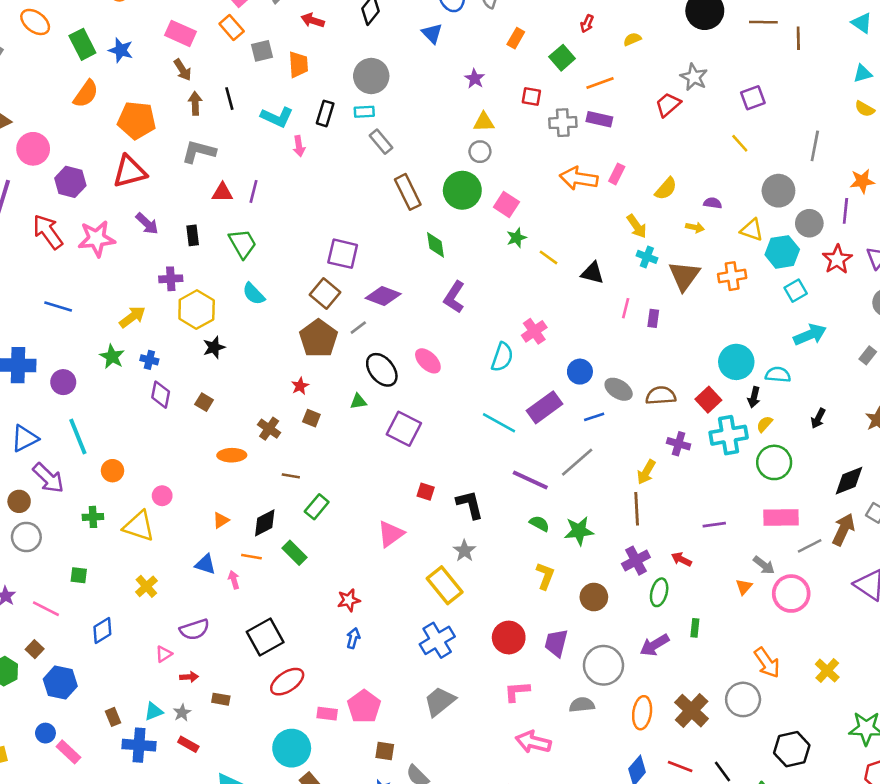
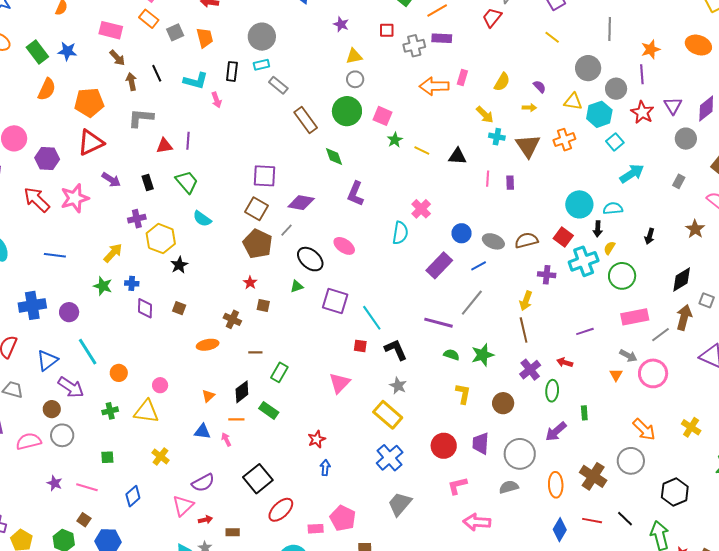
purple semicircle: (713, 203) -> (540, 87), turned 48
cyan line: (499, 423) -> (372, 318), moved, turned 36
pink triangle: (164, 654) -> (183, 506), size x1.6

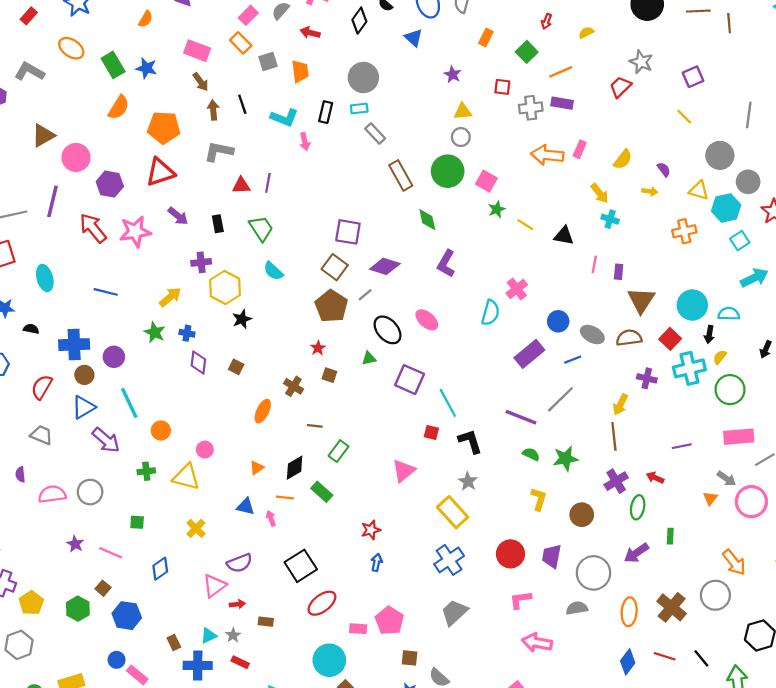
brown triangle: (528, 146) -> (641, 300), moved
orange ellipse: (208, 345) -> (263, 411), turned -60
brown circle: (52, 409) -> (84, 375), moved

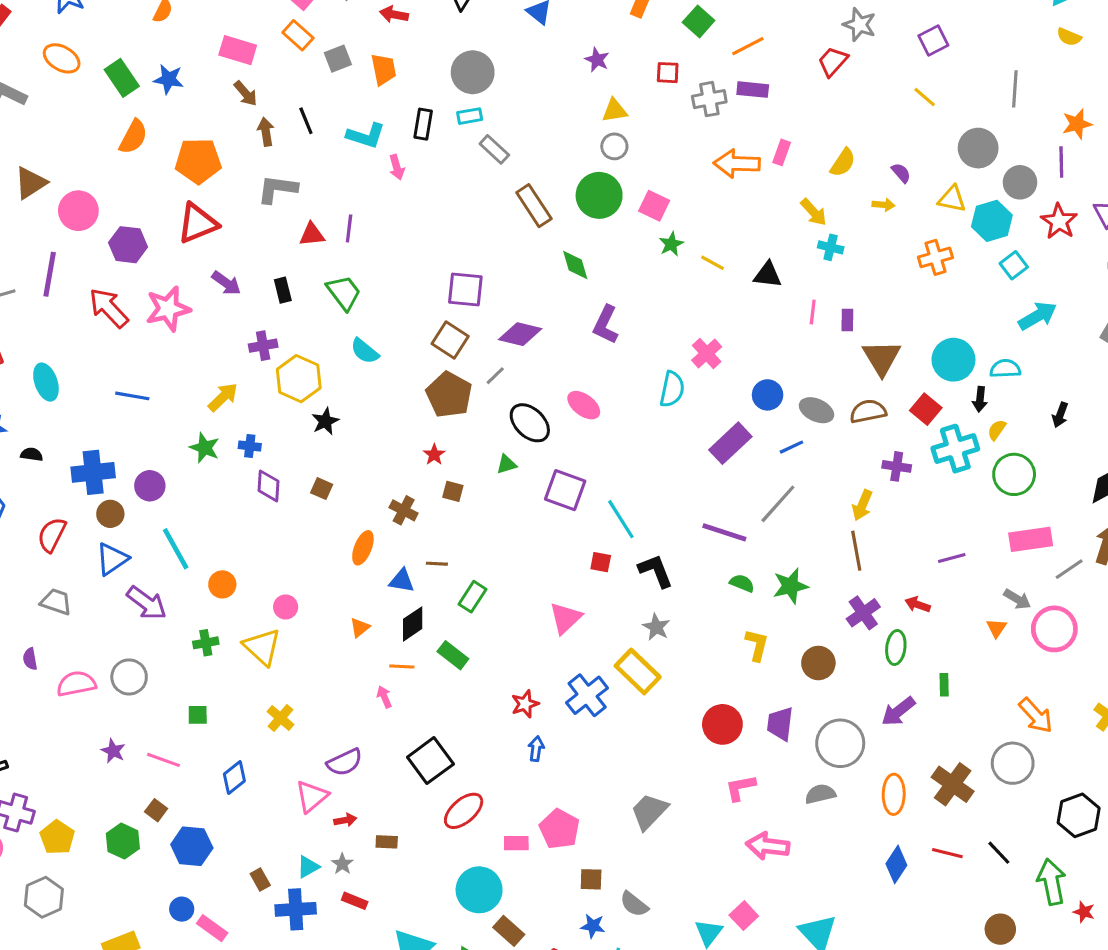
yellow triangle: (186, 477) -> (262, 647), turned 32
blue triangle: (246, 506) -> (402, 581), moved
blue cross: (449, 560) -> (587, 695), moved

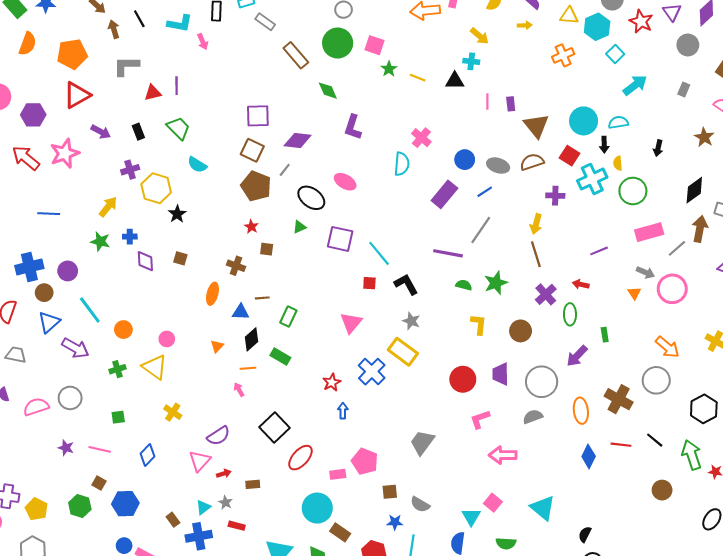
cyan cross: (831, 247) -> (471, 61), moved
yellow semicircle: (997, 430) -> (618, 163), turned -32

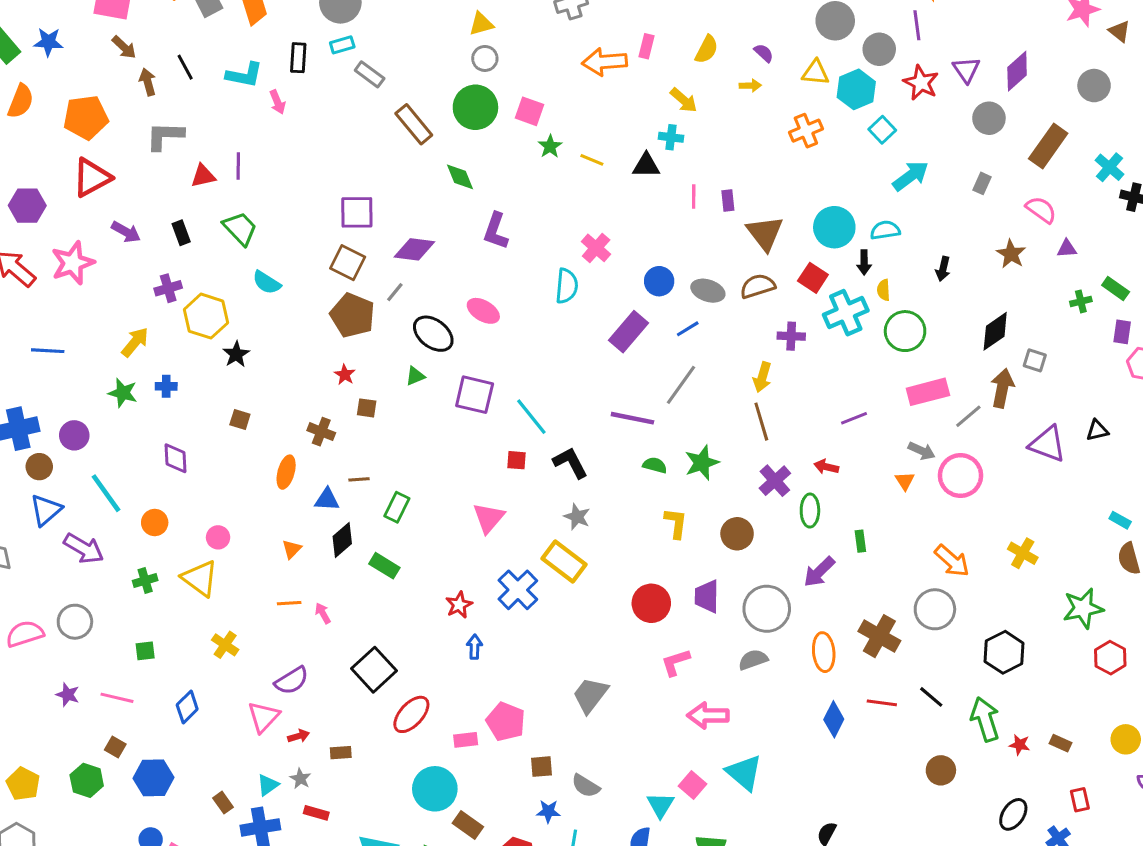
purple diamond: (145, 261) -> (176, 458), moved
orange line: (248, 368) -> (289, 603), moved
cyan triangle: (543, 508) -> (744, 773), moved

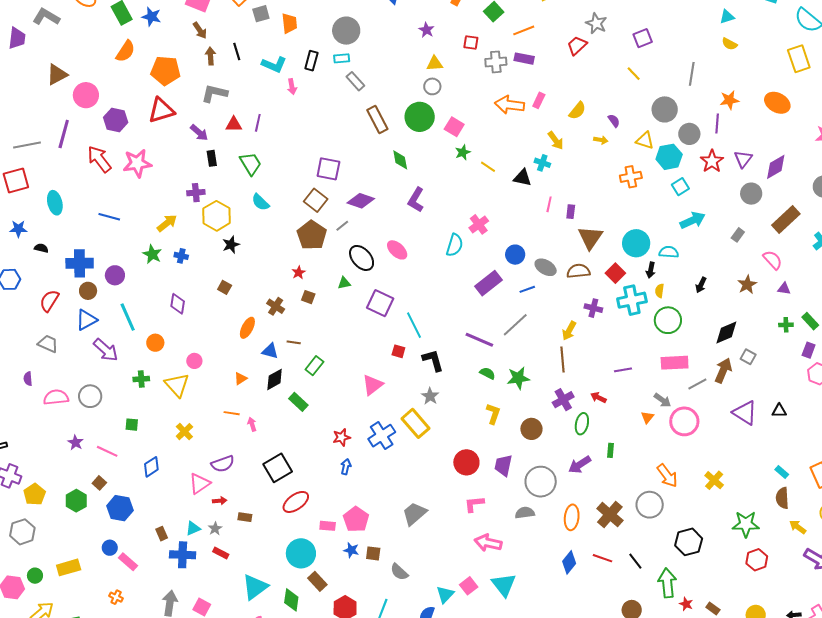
purple arrow: (126, 232) -> (199, 133), moved
blue star: (548, 811) -> (351, 550), moved

